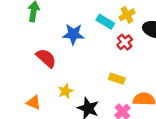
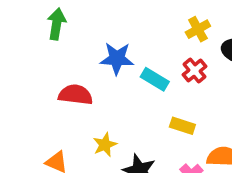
cyan rectangle: (105, 22) -> (155, 79), moved
red semicircle: (46, 58) -> (75, 95), turned -35

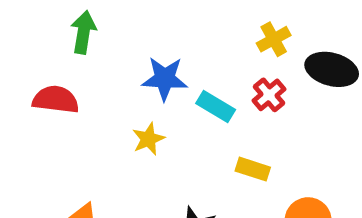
red semicircle: (75, 95) -> (56, 100), moved
yellow star: (105, 145) -> (148, 139), moved

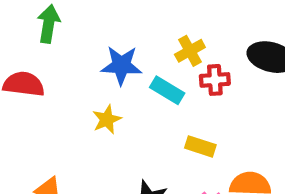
yellow cross: (274, 39) -> (190, 51), moved
red cross: (269, 95) -> (215, 80), turned 36

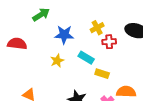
green arrow: (49, 24) -> (41, 15), moved, turned 48
cyan rectangle: (167, 90) -> (86, 58), moved

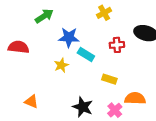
yellow cross: (97, 28) -> (104, 13), moved
cyan rectangle: (86, 58) -> (86, 55), moved

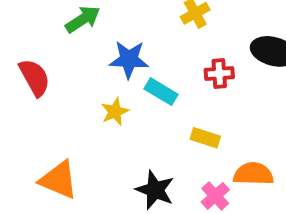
red semicircle: (19, 47) -> (35, 78), turned 54
orange triangle: (31, 102) -> (59, 180), size x1.5

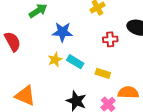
cyan rectangle: (161, 92) -> (75, 62), moved

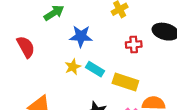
yellow rectangle: (103, 73) -> (125, 82), size x1.5

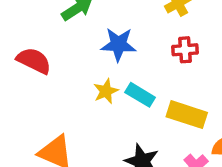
red cross: (134, 45) -> (185, 50), moved
red semicircle: (26, 47) -> (34, 61), turned -35

